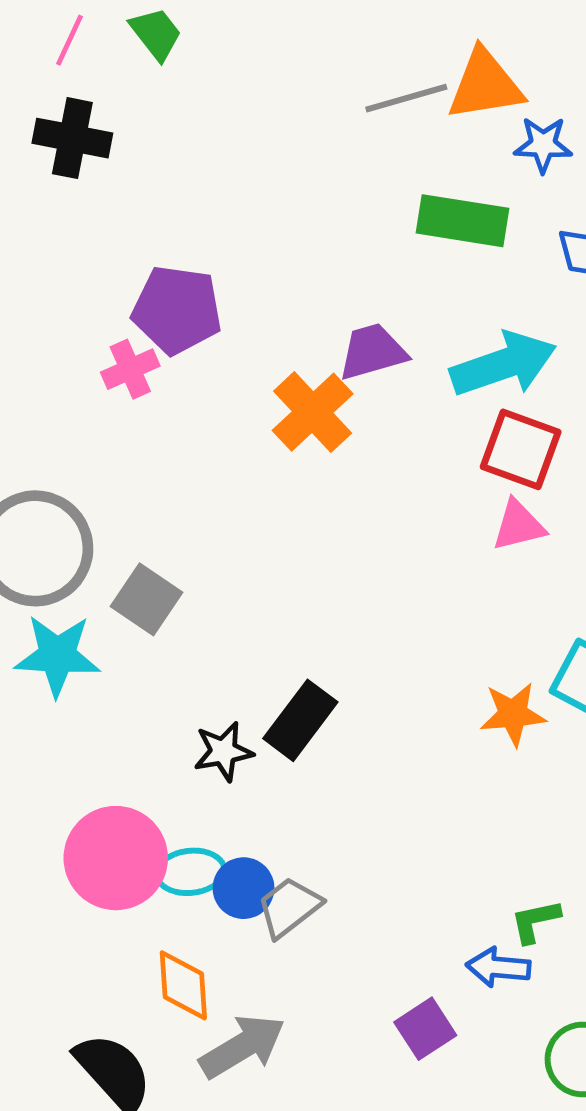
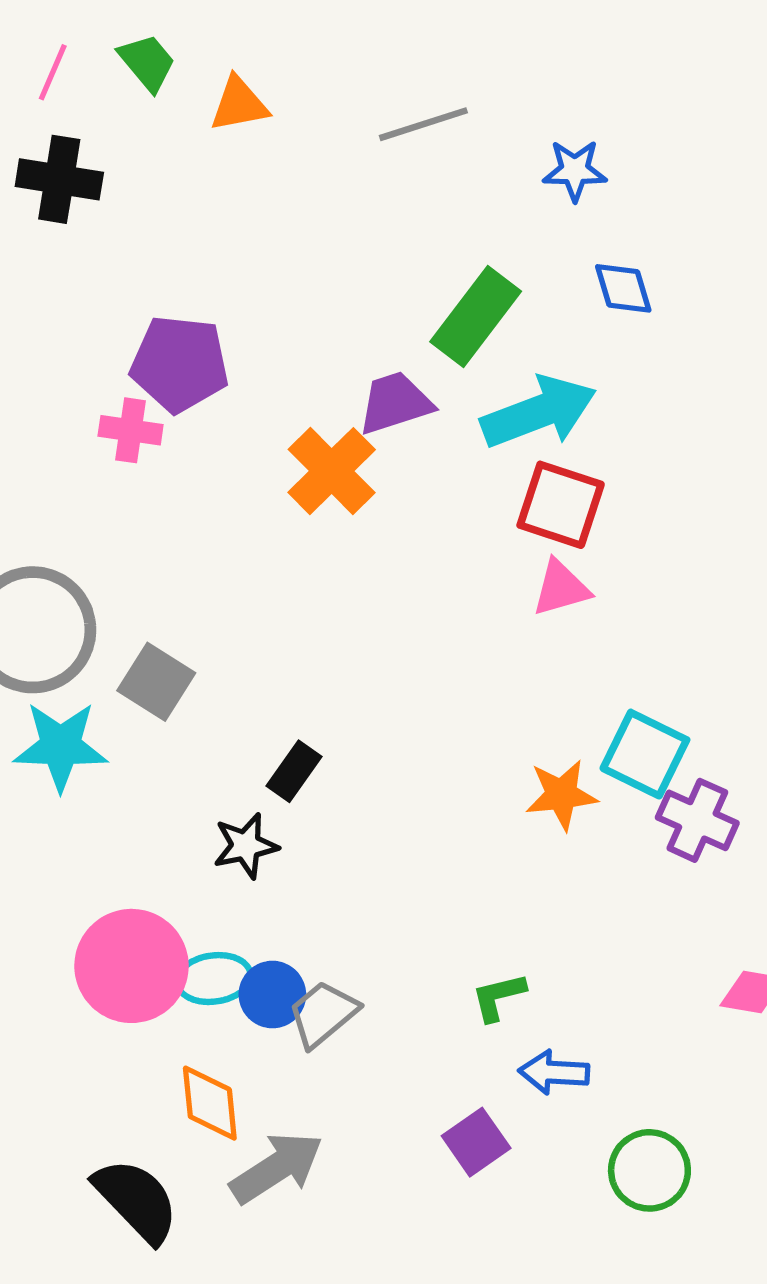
orange triangle: (485, 85) -> (239, 104), moved, size x0.7
green rectangle: (462, 221) -> (476, 317), moved, turned -60
pink cross: (130, 369) -> (131, 430), turned 34
black rectangle: (300, 720) -> (294, 771), moved, size x0.7
green L-shape: (535, 921) -> (498, 997), moved

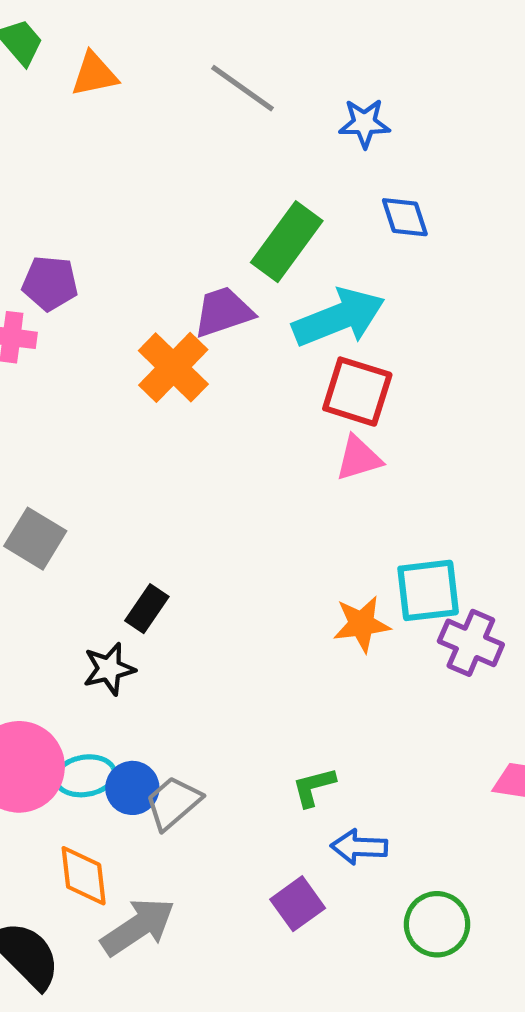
gray line: (423, 124) -> (243, 88), turned 54
purple pentagon: (180, 364) -> (50, 283), size x0.7
cyan square: (645, 754) -> (428, 590), turned -32

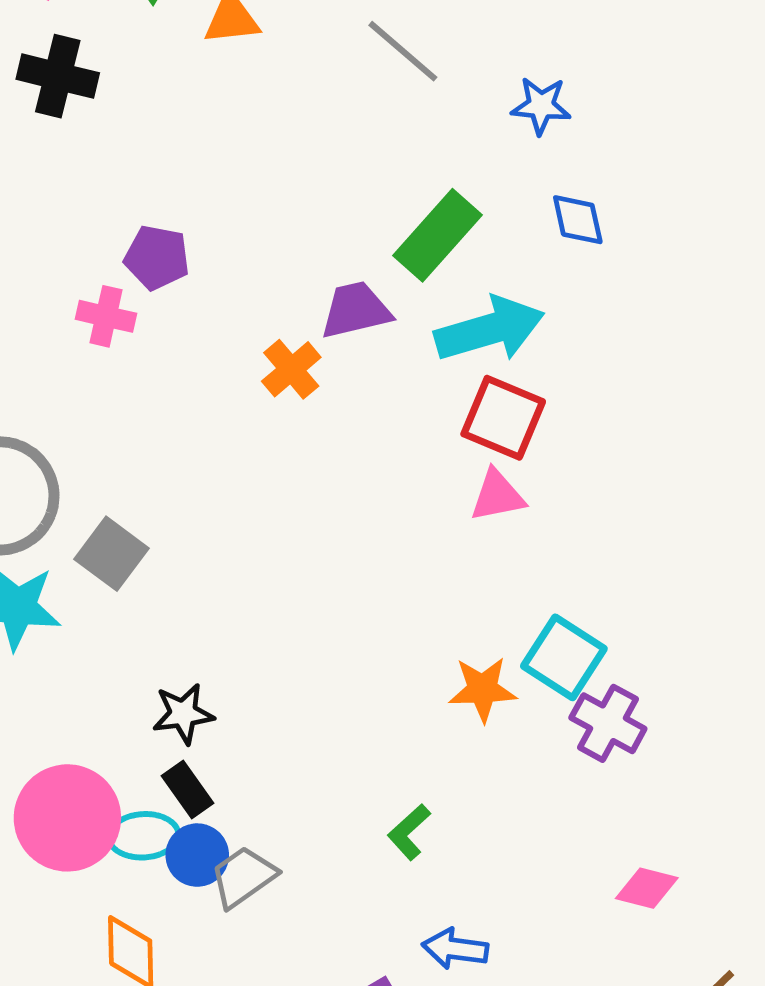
orange cross: (173, 367) -> (291, 369), size x0.7
cyan square: (428, 590) -> (564, 657), turned 34
black rectangle: (147, 609) -> (188, 790), moved, turned -75
green L-shape: (314, 787) -> (409, 832), moved, turned -33

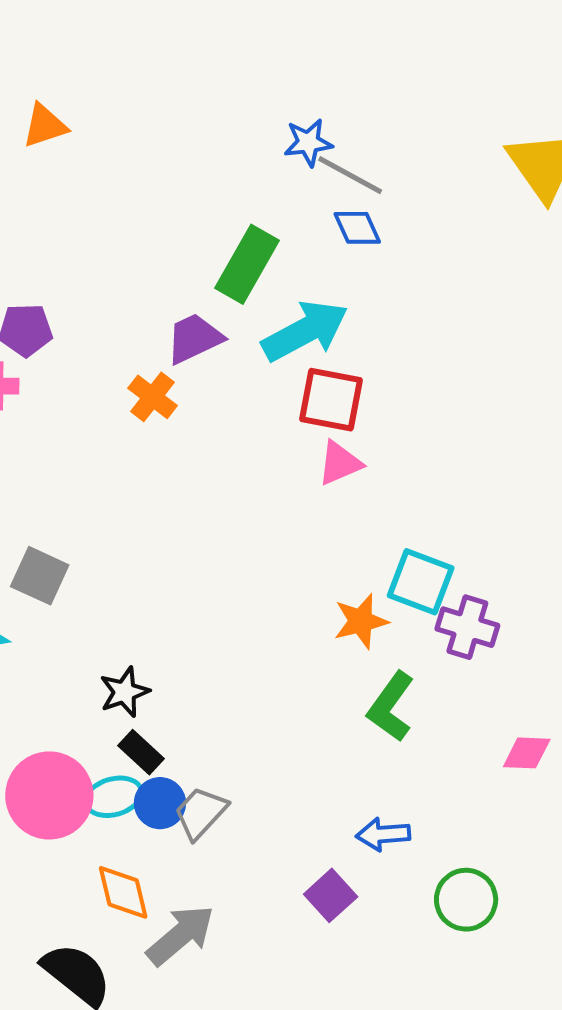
gray line: (403, 51) -> (350, 175), moved
green L-shape: (409, 832) -> (391, 707), moved, size x1.5

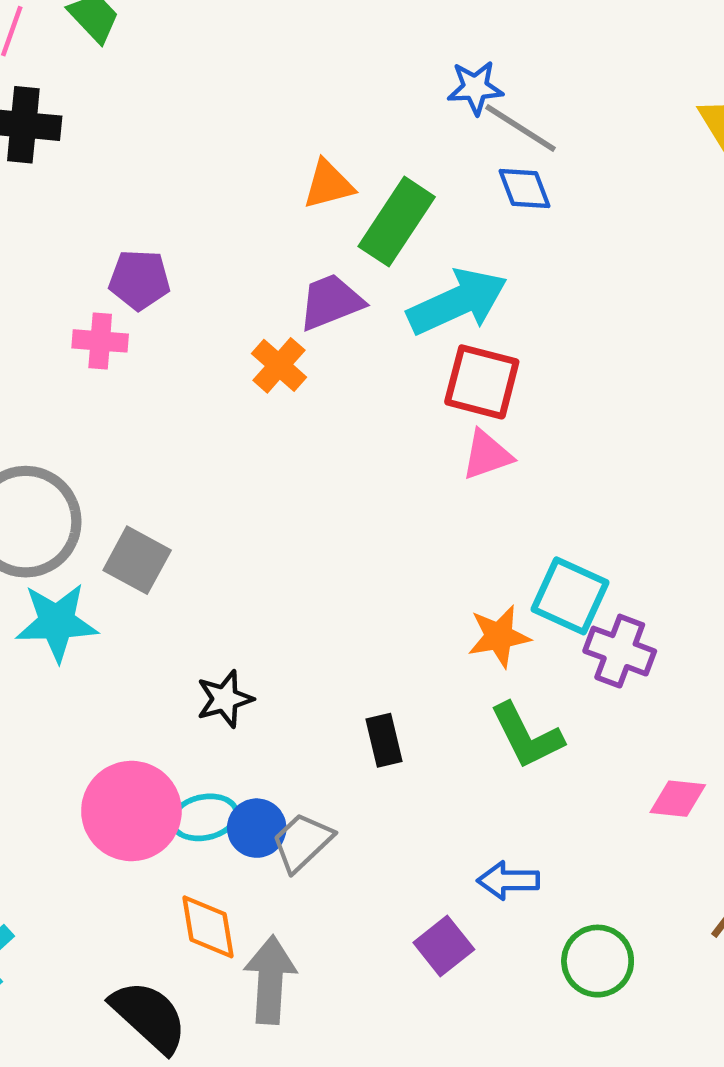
orange triangle: (45, 126) -> (328, 184), moved
green L-shape: (391, 707) -> (527, 736), turned -66
black rectangle: (141, 752) -> (384, 740), moved, turned 30
gray arrow: (181, 935) -> (270, 980), turned -50

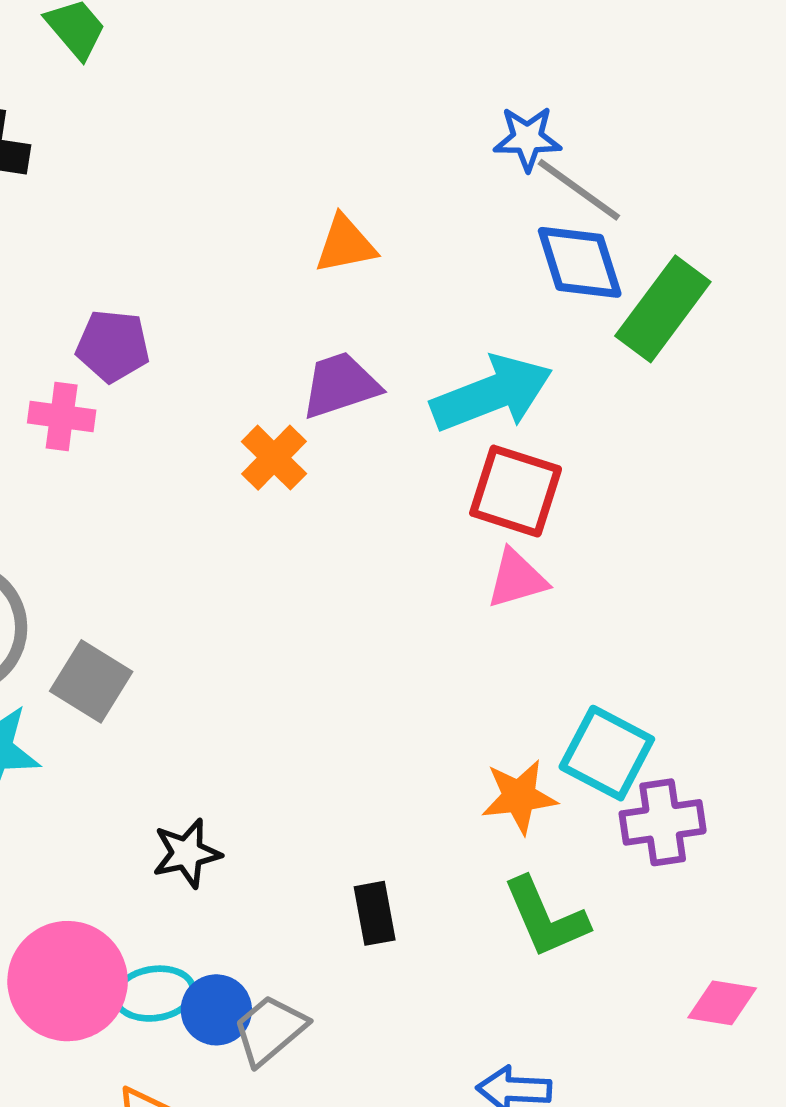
blue diamond: (525, 188) -> (580, 262), size x1.4
green rectangle: (397, 222) -> (663, 309), moved
purple cross: (620, 651) -> (663, 822), turned -32

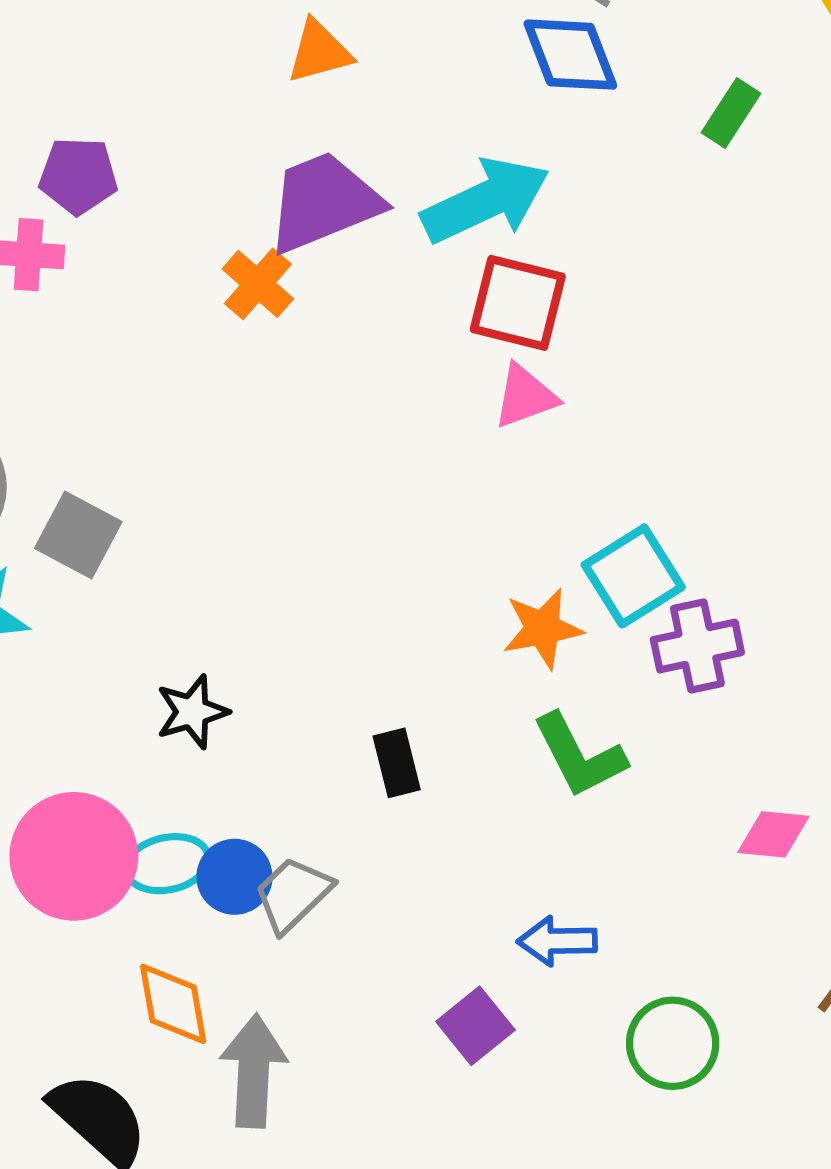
green rectangle: (663, 309) -> (731, 113), moved, size x0.6
purple trapezoid: (340, 385) -> (324, 202), size x1.4
cyan square: (607, 753) -> (633, 576), turned 34

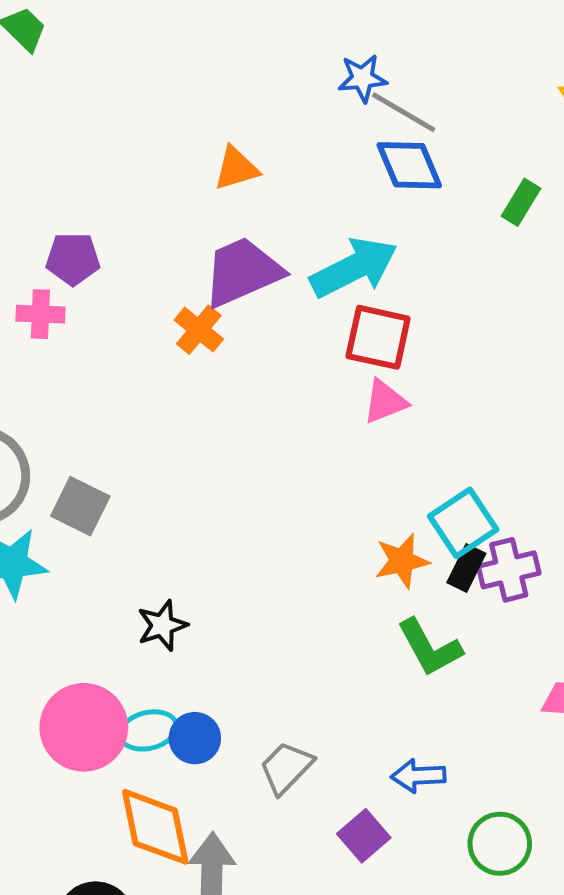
black rectangle: (397, 763) -> (466, 568), moved, turned 42
gray trapezoid: (293, 894) -> (286, 768), moved
orange diamond: (173, 1004) -> (155, 827), size x1.4

